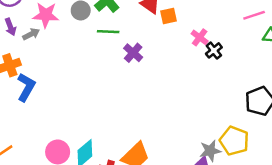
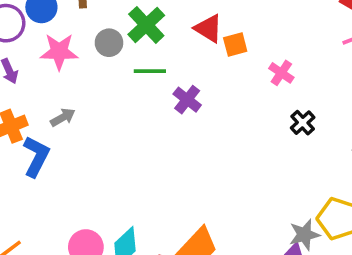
gray arrow: (31, 34) -> (63, 117), moved
black cross: (214, 50) -> (303, 123), moved

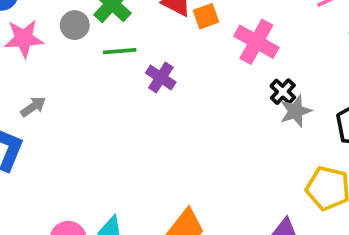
pink cross: (281, 73) -> (256, 42), size x1.6
gray star: (304, 235) -> (296, 111), moved

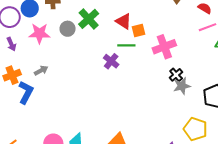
pink cross: (256, 42) -> (164, 47), turned 35
green line: (120, 51) -> (126, 45), moved

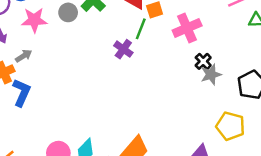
green line: (126, 45) -> (141, 29), turned -66
gray arrow: (41, 70) -> (24, 56), moved

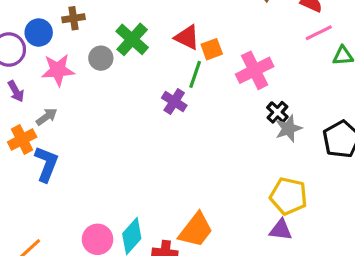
yellow pentagon: (230, 126) -> (289, 196), moved

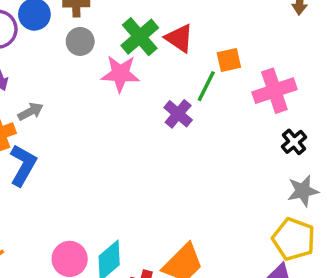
red triangle: (187, 37) -> (179, 38), moved
gray circle: (101, 58) -> (80, 41), moved
pink star: (58, 70) -> (120, 74), moved
gray star: (288, 128) -> (303, 191), moved

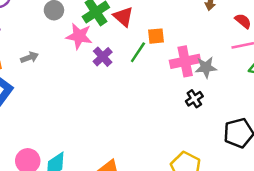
gray arrow: (31, 111) -> (30, 57), moved
purple cross: (178, 114) -> (103, 57), moved
gray star: (303, 191) -> (206, 67), moved

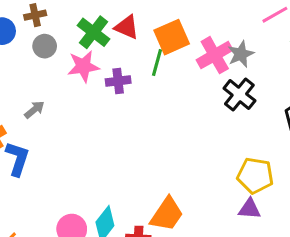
orange square: (156, 36) -> (172, 37), size x1.6
purple cross: (103, 57) -> (118, 81), turned -36
black cross: (194, 99) -> (239, 95), size x1.5

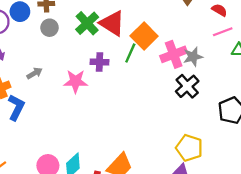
red triangle: (127, 27) -> (112, 23), size x1.4
orange square: (172, 37) -> (144, 36), turned -30
pink star: (83, 66) -> (76, 81), moved

